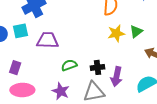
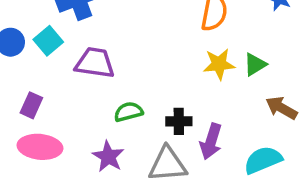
cyan square: (20, 31) -> (48, 41), turned -35

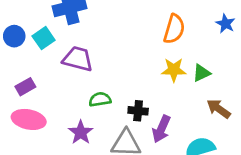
purple rectangle: (31, 105) -> (25, 87), turned 30

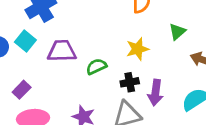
yellow star: (174, 70) -> (137, 49), moved
green semicircle: (100, 99) -> (96, 67), moved

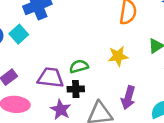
purple trapezoid: (62, 51) -> (51, 78), moved
black cross: (130, 82) -> (76, 89), moved

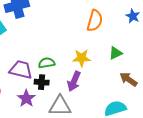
purple arrow: (128, 98) -> (74, 81), moved

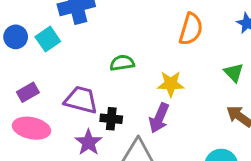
green triangle: (116, 53) -> (234, 73), moved, turned -48
green semicircle: (47, 63) -> (122, 63), moved

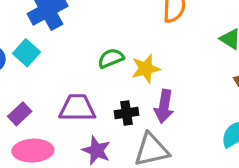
yellow star: (171, 84) -> (146, 69), moved
black cross: (111, 119) -> (126, 113), moved

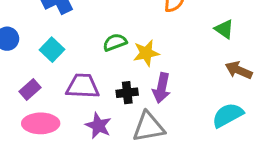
cyan square: (27, 53) -> (52, 50), moved

